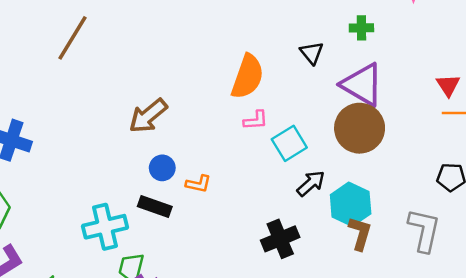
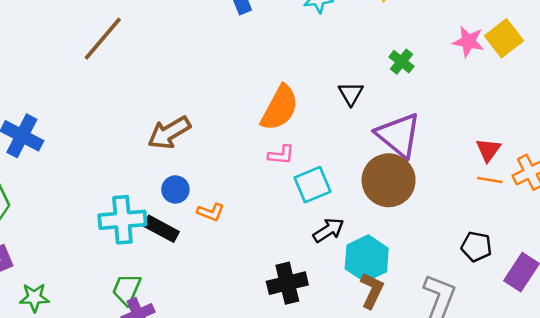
green cross: (361, 28) -> (401, 62), moved, turned 30
cyan cross: (105, 227) -> (122, 220), moved

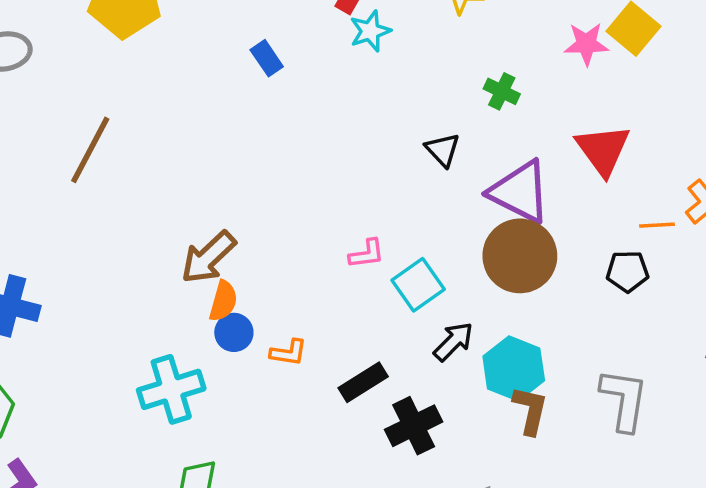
orange semicircle: (280, 108) -> (223, 301), moved, size x0.6
red triangle: (488, 150) -> (603, 150), moved, size x1.6
black rectangle: (161, 229) -> (363, 382), moved, turned -48
black pentagon: (476, 247) -> (628, 271), moved

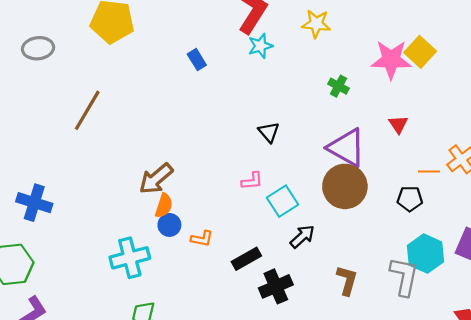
pink star: (586, 44) -> (391, 60), size x1.5
black triangle: (443, 150) -> (269, 132), moved
red triangle: (603, 150) -> (398, 124), size x0.6
cyan hexagon: (514, 368) -> (426, 254), moved

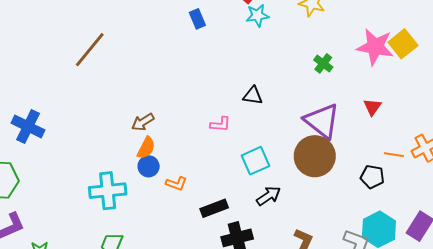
black triangle: (269, 132) -> (253, 96), turned -50
brown arrow: (156, 179) -> (143, 122), size x0.7
pink L-shape: (252, 181) -> (220, 124), moved

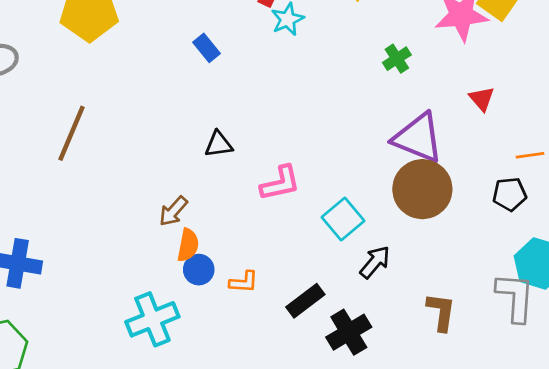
green cross: (323, 63) -> (397, 59), turned 36
black triangle: (253, 96) -> (219, 144), moved
pink L-shape: (220, 124) -> (280, 183), size x1.4

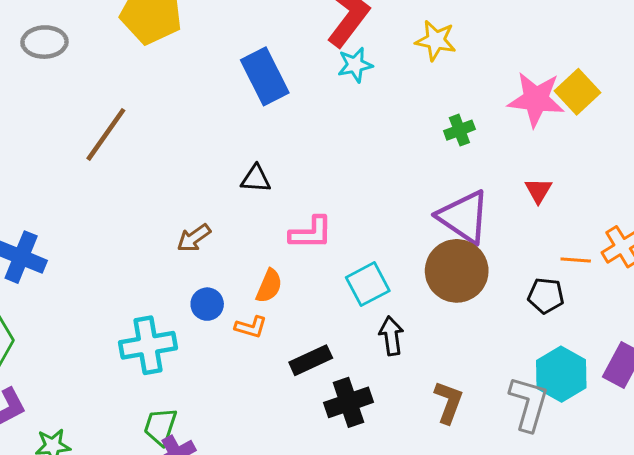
blue rectangle: (207, 48) -> (265, 76), size x1.8
orange semicircle: (188, 245) -> (269, 286), moved
black arrow: (375, 262) -> (391, 336), turned -60

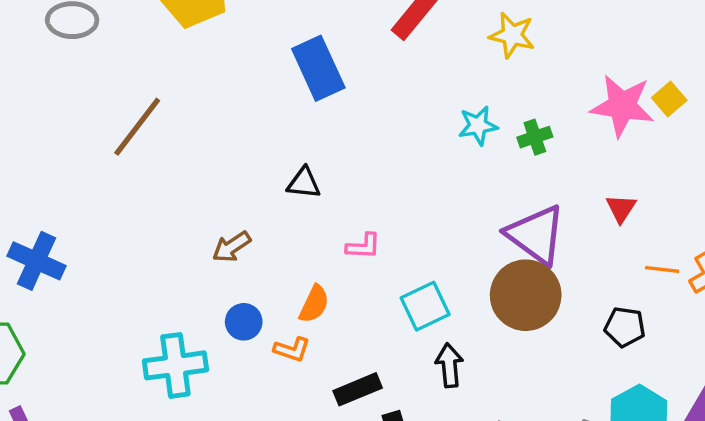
cyan star: (355, 65) -> (478, 126), moved
yellow square: (577, 92) -> (669, 99), size x0.7
pink L-shape: (311, 233) -> (363, 246), size x0.7
orange line: (576, 260) -> (662, 269), moved

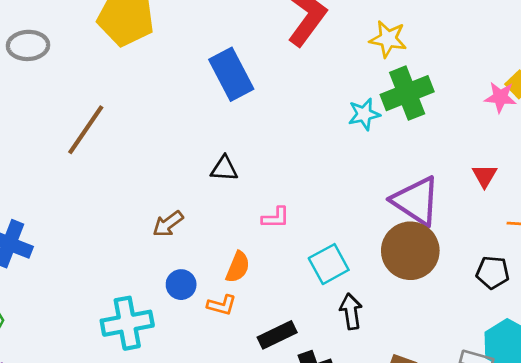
pink star: (622, 106) -> (500, 97), moved, size x0.6
green cross: (535, 137) -> (407, 93), moved, size x1.8

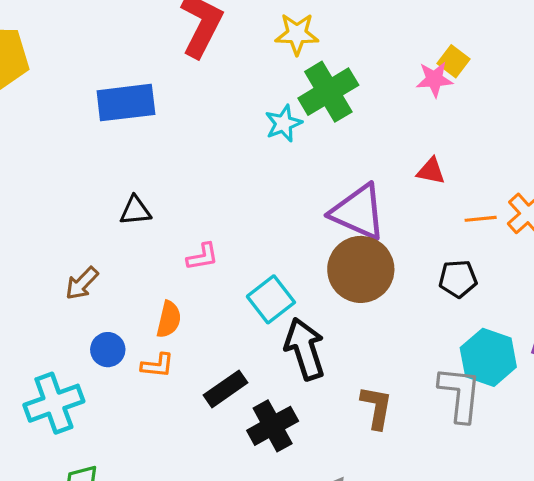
blue rectangle: (231, 74) -> (126, 103), turned -60
red triangle: (484, 176) -> (431, 171), turned -40
black arrow: (351, 311) -> (305, 349), size x1.5

